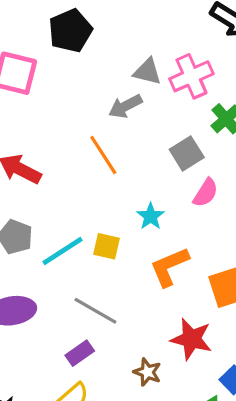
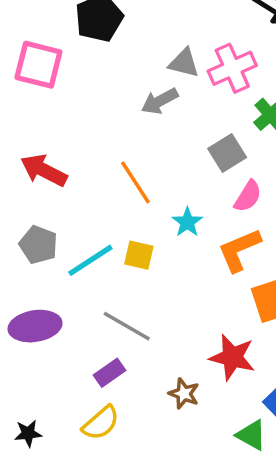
orange line: (103, 155) -> (135, 182), moved
orange L-shape: (169, 267) -> (239, 250), moved

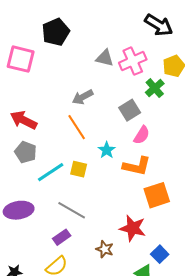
gray arrow: (160, 101) -> (83, 97), moved
gray pentagon: (38, 245) -> (26, 152), moved
orange L-shape: (239, 250) -> (137, 166), turned -144

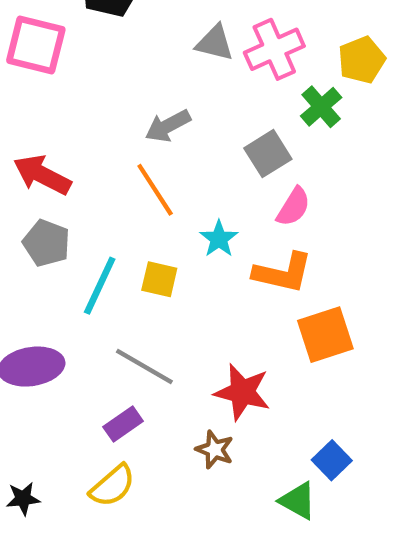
cyan line: (51, 172) -> (100, 286), turned -32
red star: (133, 228) -> (242, 392), moved

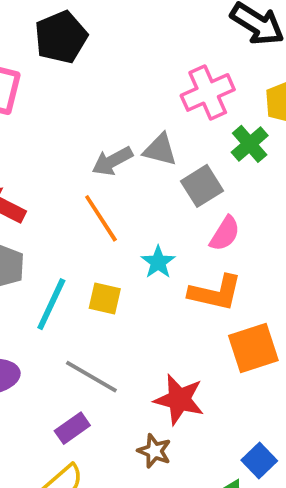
gray triangle: (215, 43) -> (160, 150), moved

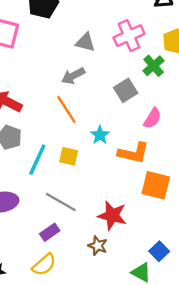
gray triangle: (160, 150) -> (85, 42), moved
pink semicircle: (225, 234) -> (152, 118), moved
orange square: (253, 348) -> (156, 185), turned 32

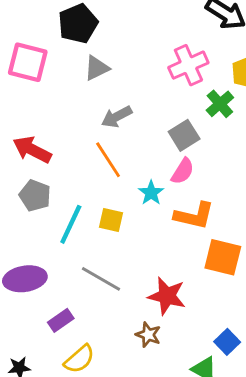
gray triangle: (85, 42) -> (97, 68), moved, turned -40
pink semicircle: (152, 118) -> (183, 171), moved
purple rectangle: (50, 232) -> (61, 320), moved

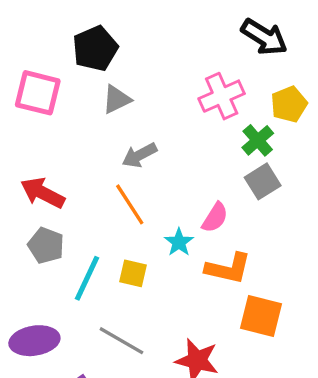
gray square: (184, 135) -> (263, 181), moved

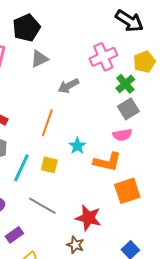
gray arrow: (140, 155) -> (68, 86), moved
orange line: (130, 204) -> (47, 123), turned 52
pink semicircle: (215, 218) -> (122, 135), moved, turned 48
orange square: (261, 316) -> (127, 191), turned -32

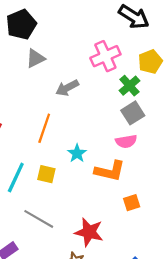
orange square: (127, 191) -> (132, 203), size x0.6

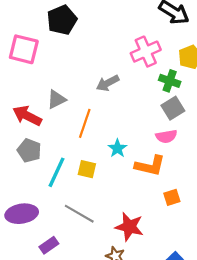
gray triangle: (35, 58) -> (56, 99), moved
green cross: (129, 86) -> (170, 81), turned -30

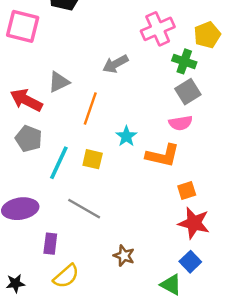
red star: (129, 227) -> (194, 223), moved
purple rectangle: (49, 245) -> (50, 244), turned -48

